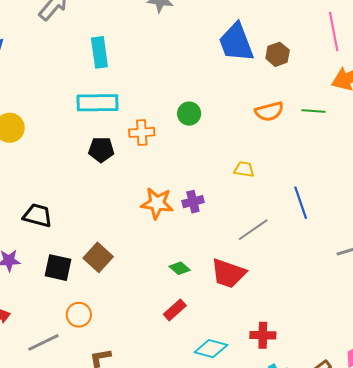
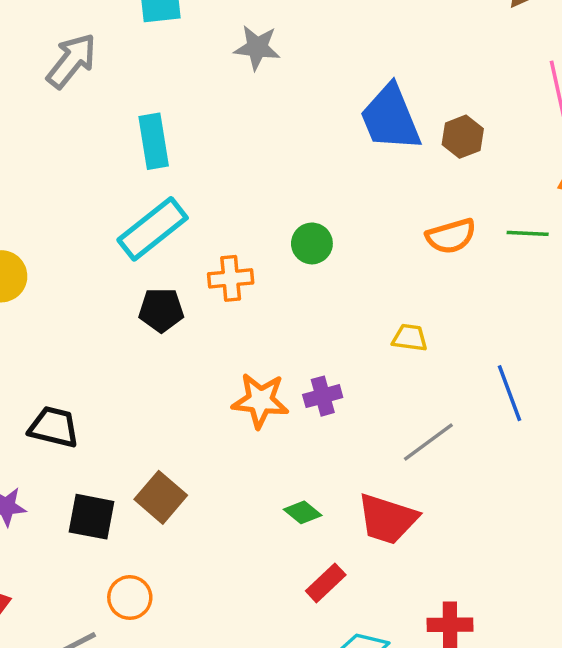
cyan rectangle: (98, 103) -> (153, 229), turned -36
red rectangle: (175, 310) -> (326, 583), moved

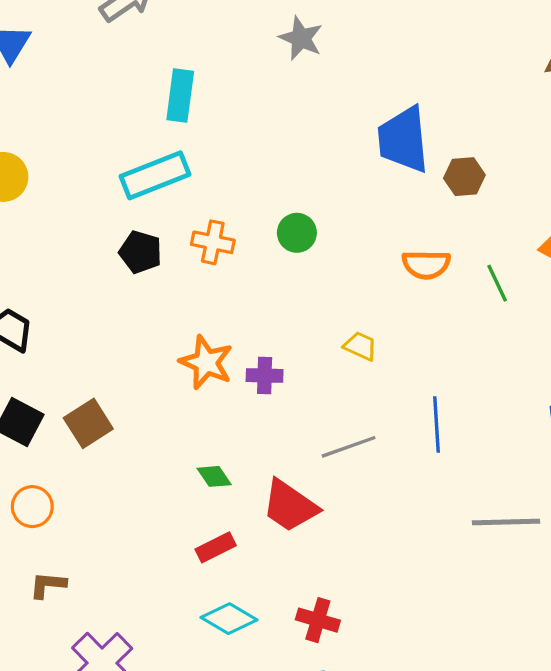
green line: (528, 233) -> (497, 283), turned 45

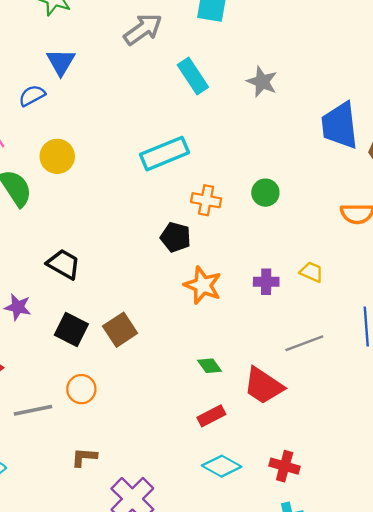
gray star: (301, 38) -> (262, 82), moved
cyan rectangle: (180, 95) -> (193, 76), moved, turned -40
black pentagon: (141, 252) -> (176, 237), moved
purple cross: (265, 375) -> (266, 282), moved
brown L-shape: (48, 585) -> (84, 457), moved

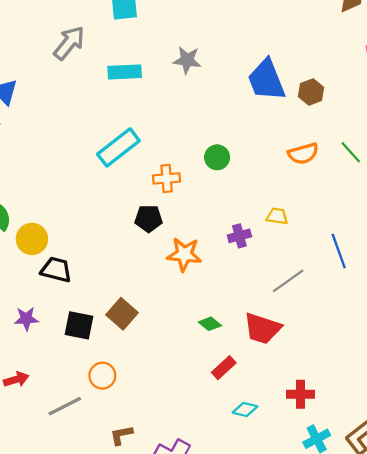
cyan rectangle: (193, 76) -> (125, 72), turned -44
yellow circle: (57, 156) -> (32, 239), moved
cyan diamond: (222, 466) -> (245, 410), size x0.7

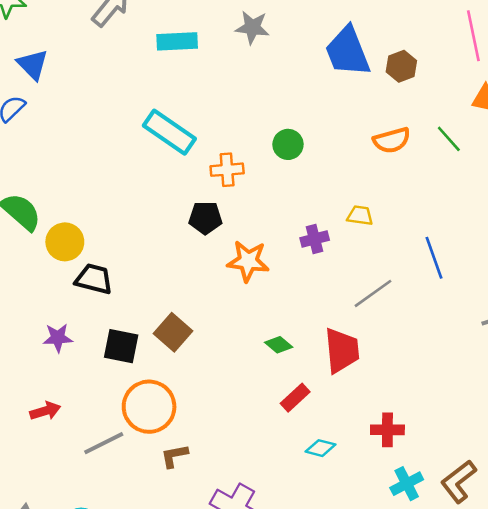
cyan rectangle: (118, 147) -> (169, 132), turned 72
red trapezoid: (262, 328) -> (342, 350), turned -114
orange circle: (102, 376) -> (149, 407), size x1.6
brown L-shape: (121, 435) -> (174, 456), moved

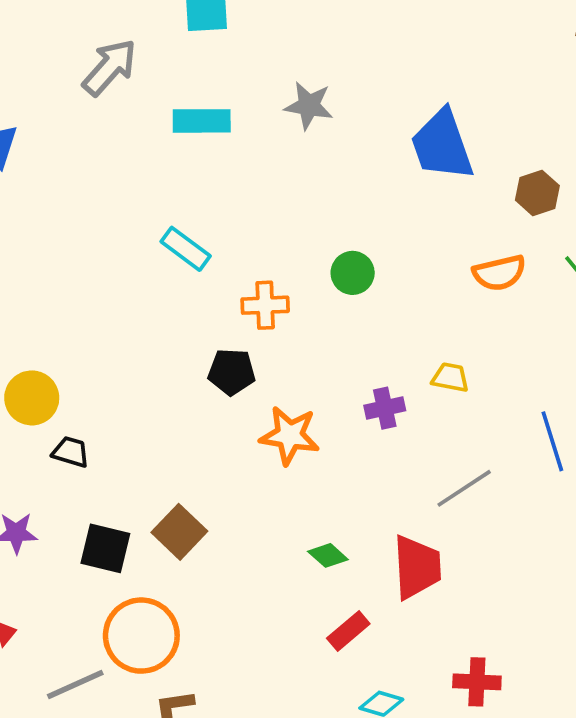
brown hexagon: (401, 66) -> (537, 193), moved
cyan rectangle: (169, 132) -> (186, 249), size x0.7
black trapezoid: (94, 279) -> (71, 452), size x0.7

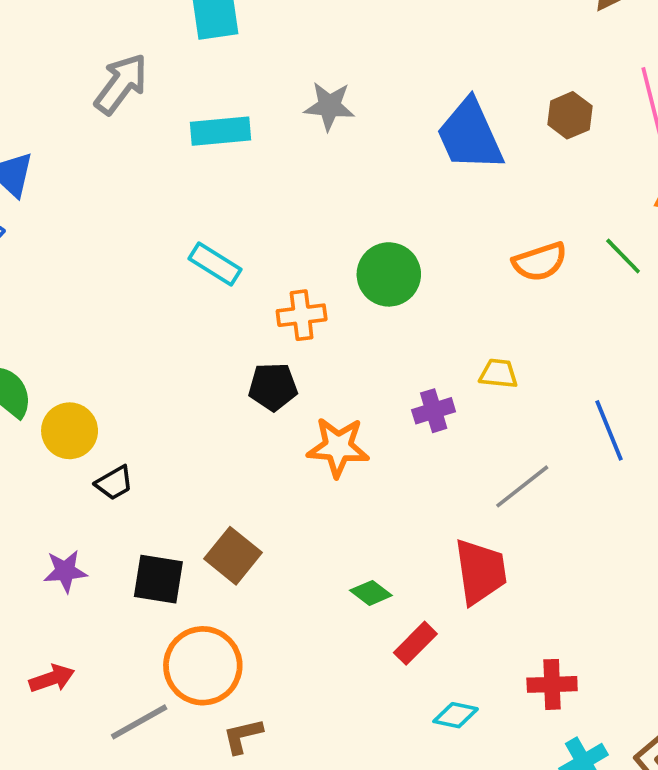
brown hexagon: (537, 193) -> (570, 115), moved
green circle: (353, 273) -> (389, 274), size x1.4
black trapezoid: (71, 452) -> (114, 483), turned 138
green diamond: (328, 555) -> (371, 593), moved

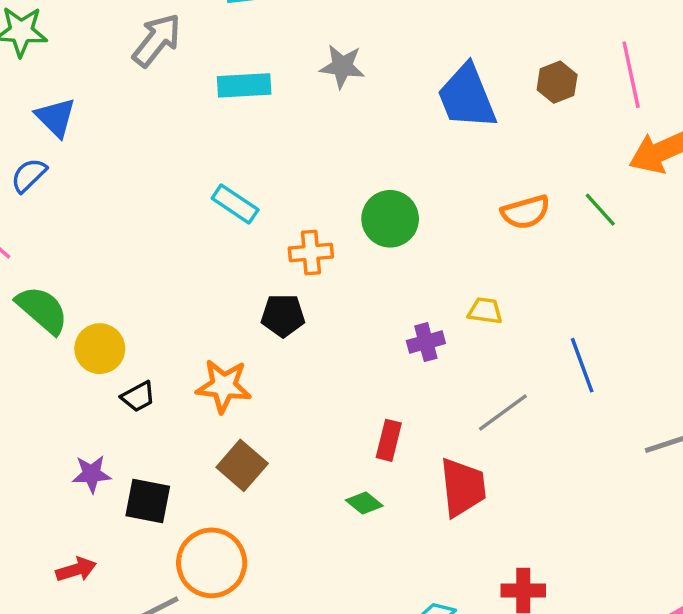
orange star: (338, 447) -> (224, 386), moved
black square: (158, 579) -> (148, 501), moved
red rectangle: (415, 643) -> (389, 440), moved, turned -33

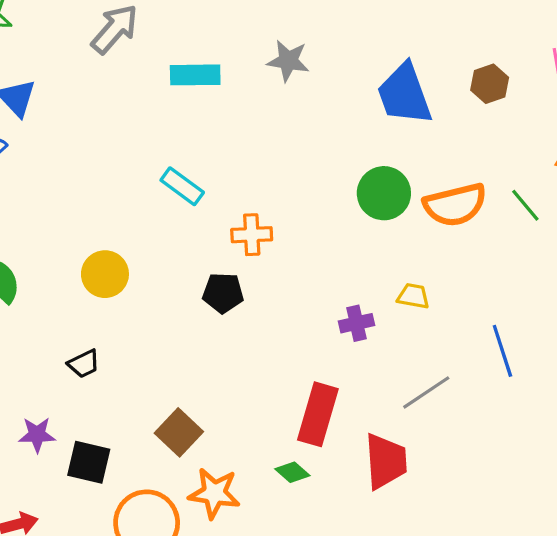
orange semicircle: (526, 212) -> (455, 205), size x1.4
green circle: (390, 219) -> (384, 193), moved
yellow circle: (100, 349) -> (105, 274), moved
orange star: (224, 386) -> (214, 493), moved
red rectangle: (389, 440) -> (318, 414), size x1.6

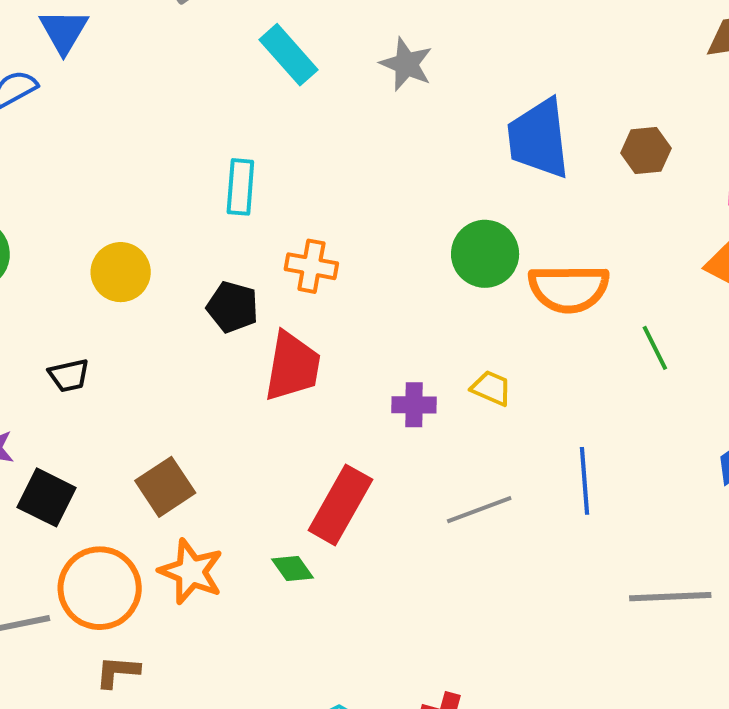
cyan rectangle: (195, 75) -> (288, 55), turned 36
cyan rectangle: (182, 186) -> (240, 187), turned 45
green line: (525, 205) -> (655, 348), moved
black pentagon: (223, 293) -> (233, 307), moved
red trapezoid: (386, 461) -> (292, 366), moved

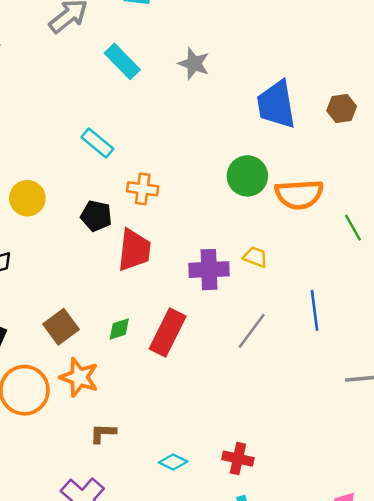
cyan rectangle: (240, 187) -> (97, 143), turned -52
purple cross: (414, 405) -> (209, 270), size x1.5
gray line: (479, 510) -> (252, 331), turned -30
green diamond: (293, 569) -> (119, 329), moved, turned -70
brown L-shape: (117, 672) -> (103, 433), moved

